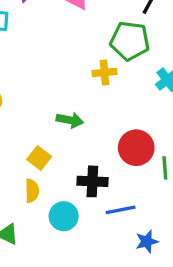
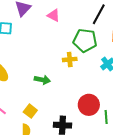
green arrow: (70, 120) -> (42, 80), moved

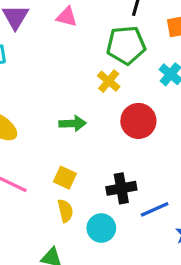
yellow cross: (70, 59) -> (109, 81), turned -32
red circle: (89, 105) -> (138, 121), moved

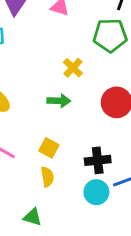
yellow cross: (109, 81) -> (73, 68), moved
cyan circle: (101, 228) -> (96, 192), moved

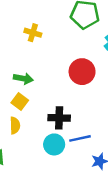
yellow cross: (73, 68) -> (33, 33), moved, turned -35
green arrow: (59, 101) -> (23, 78), moved

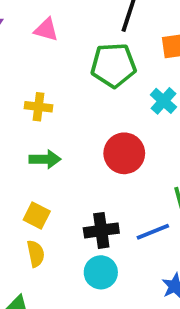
green arrow: (23, 78) -> (45, 159), moved
blue line: (80, 138) -> (153, 232), moved

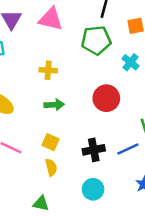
pink triangle: (46, 30) -> (51, 19), size x1.5
cyan circle: (101, 272) -> (93, 189), moved

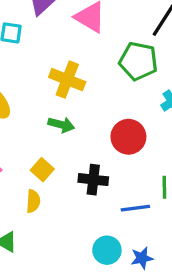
yellow cross: (48, 70) -> (67, 80), size x1.5
black cross: (94, 150) -> (93, 180), moved
cyan circle: (93, 189) -> (107, 250), moved

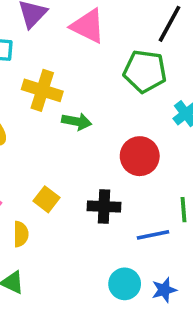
yellow cross: (67, 80) -> (42, 90), moved
green arrow: (61, 125) -> (77, 121), moved
yellow semicircle: (33, 201) -> (21, 234), moved

